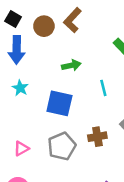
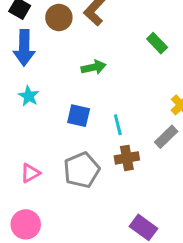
cyan line: (103, 88) -> (118, 125), moved
blue square: (59, 103) -> (79, 116), size x0.7

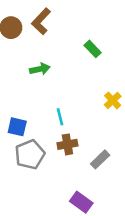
blue square: (79, 116) -> (17, 127), moved
gray rectangle: (166, 137) -> (100, 159), moved

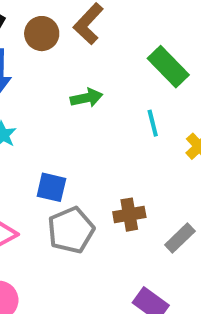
green rectangle: (93, 49) -> (168, 67), size x1.5
cyan line: (60, 117) -> (153, 123), moved

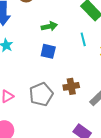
blue square: (51, 187) -> (48, 51), moved

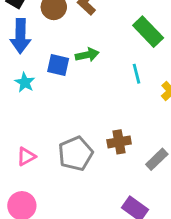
blue square: (48, 51) -> (58, 65), moved

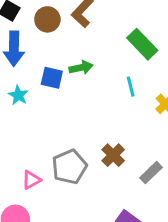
brown cross: (119, 142) -> (113, 155), turned -35
pink triangle: (26, 156) -> (31, 180), moved

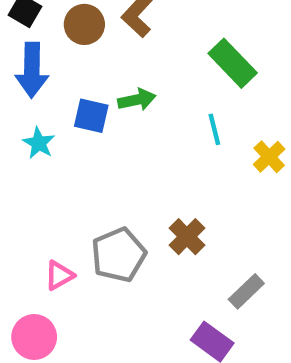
gray rectangle: (151, 173) -> (246, 291), moved

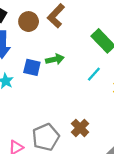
cyan line: (214, 129) -> (94, 74), turned 56

